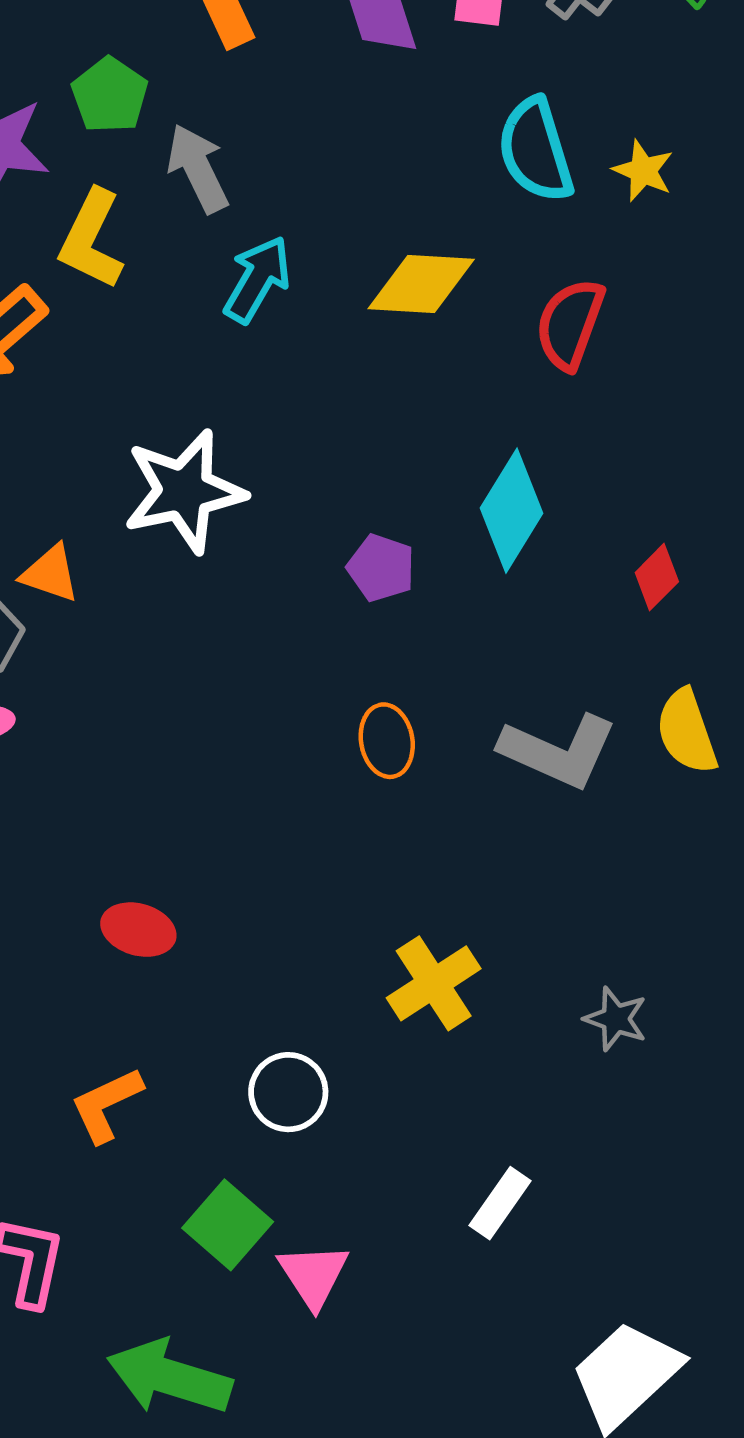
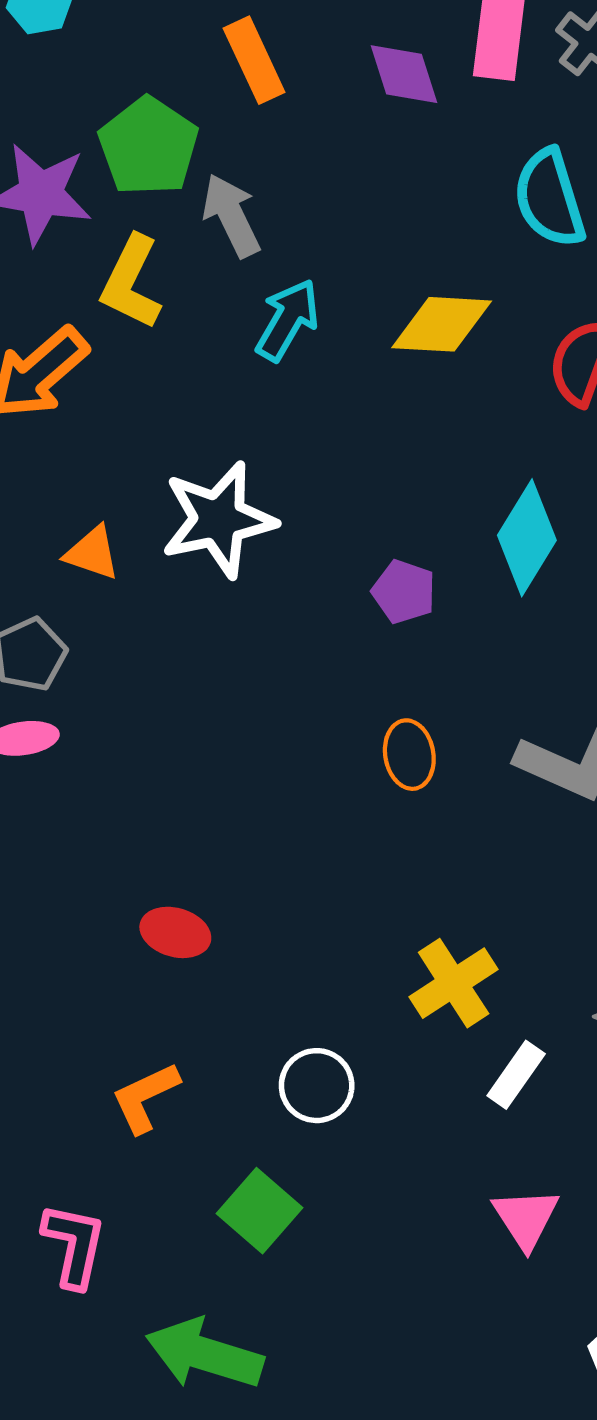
green pentagon: (110, 95) -> (148, 146), size x1.4
orange triangle: (50, 574) -> (92, 553), moved
white rectangle: (500, 1203) -> (516, 1075), moved
pink triangle: (313, 1275) -> (526, 1218), moved

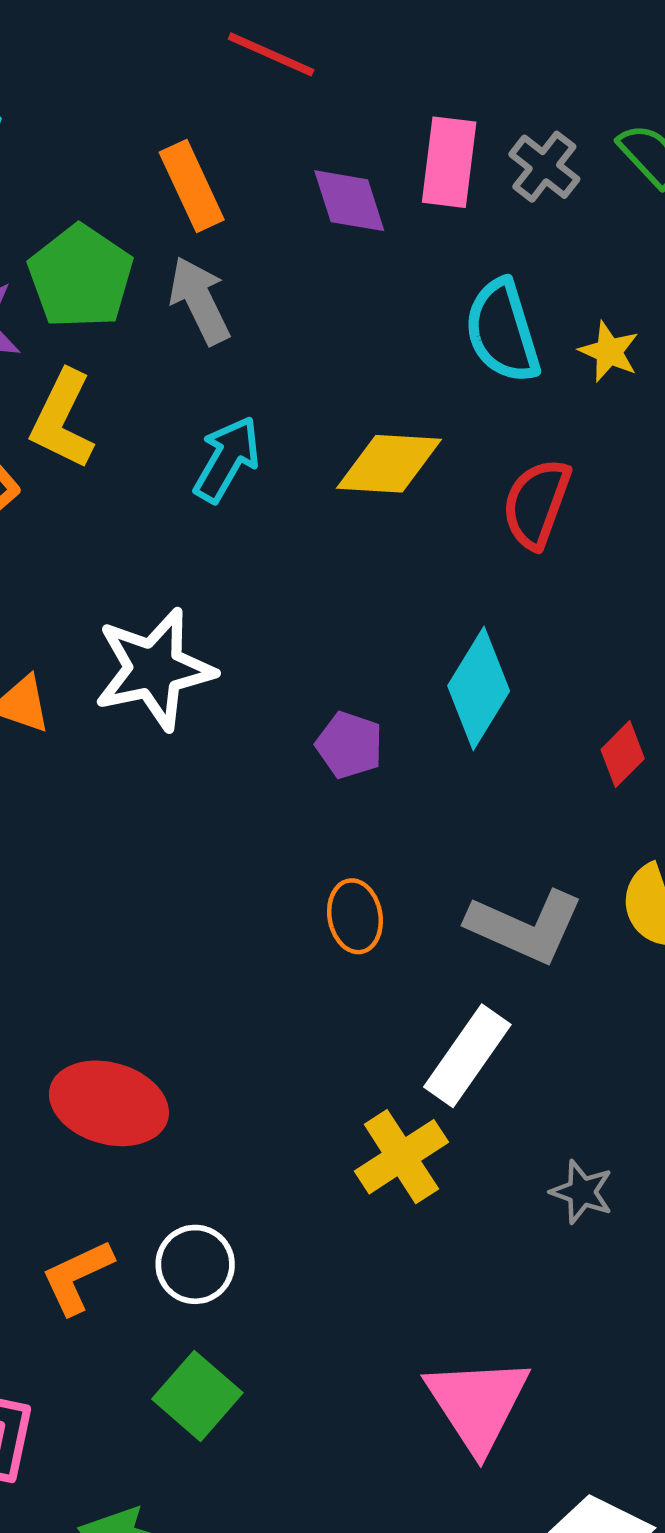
gray arrow: (231, 215) -> (200, 301), moved
red ellipse: (175, 932) -> (109, 1103), size x1.6
white rectangle: (516, 1075) -> (467, 1056), moved, size x1.4
white circle: (317, 1086) -> (195, 1264), moved
pink triangle: (526, 1218) -> (477, 1404), size x1.5

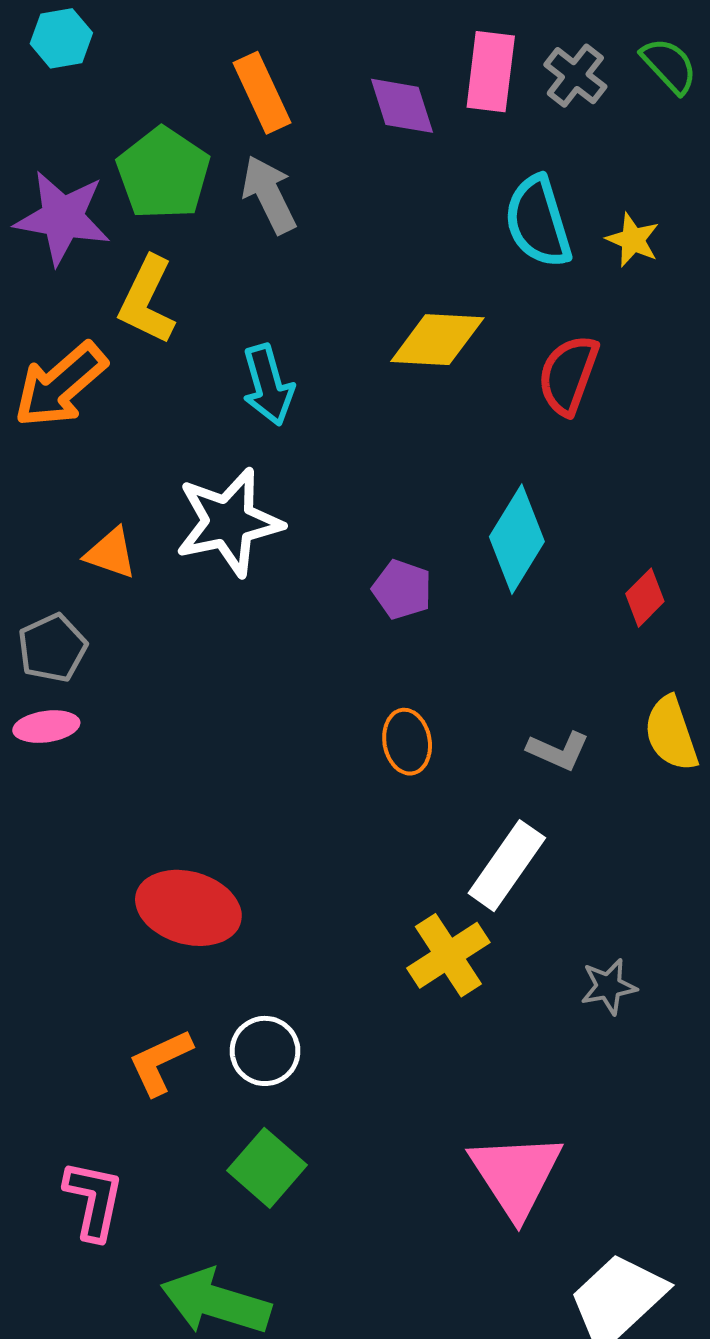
cyan arrow: (227, 459) -> (268, 385), moved, turned 134
gray L-shape: (525, 926) -> (558, 751), size x0.6
gray star: (582, 1192) -> (609, 986), turned -30

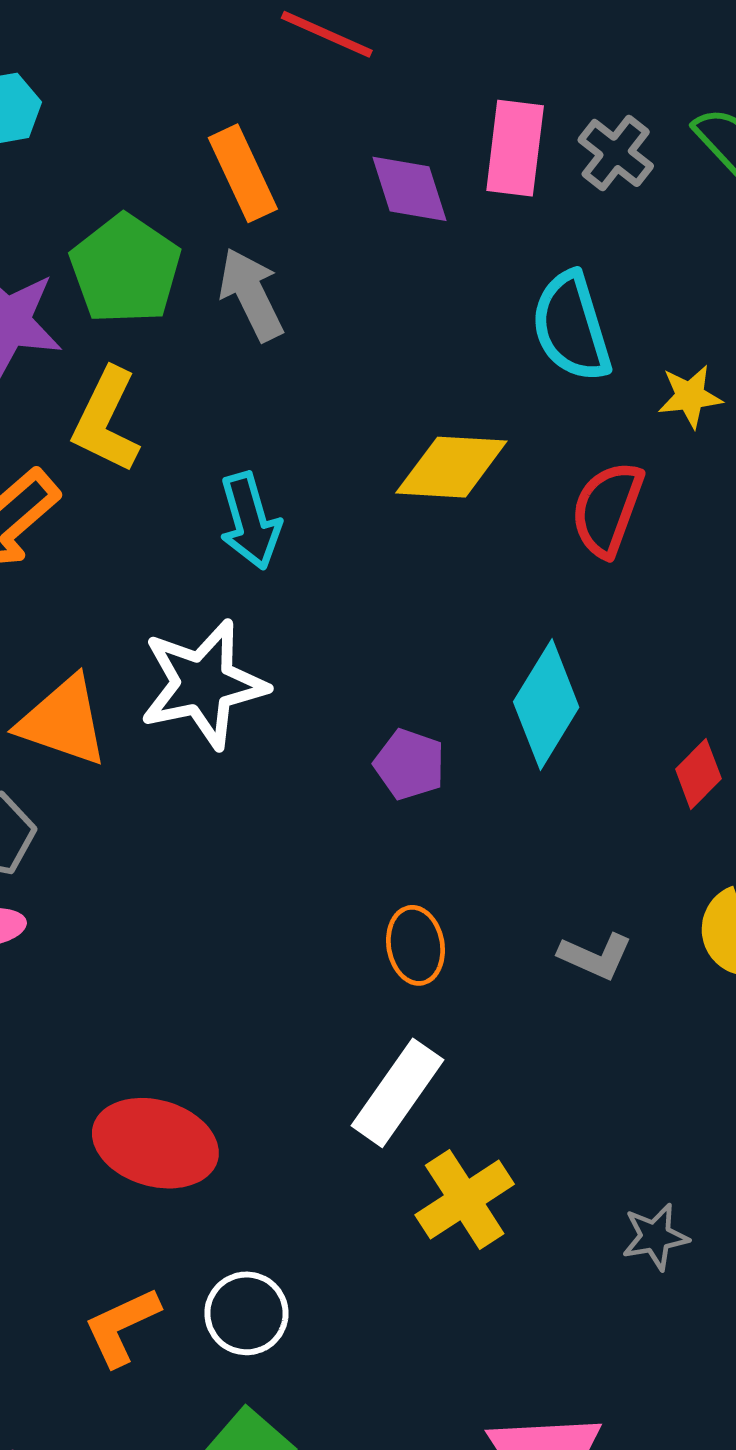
yellow star: (633, 240) -> (690, 396), moved, turned -30
orange triangle: (111, 553) -> (63, 721), size x1.5
white rectangle: (507, 866) -> (398, 1093), moved

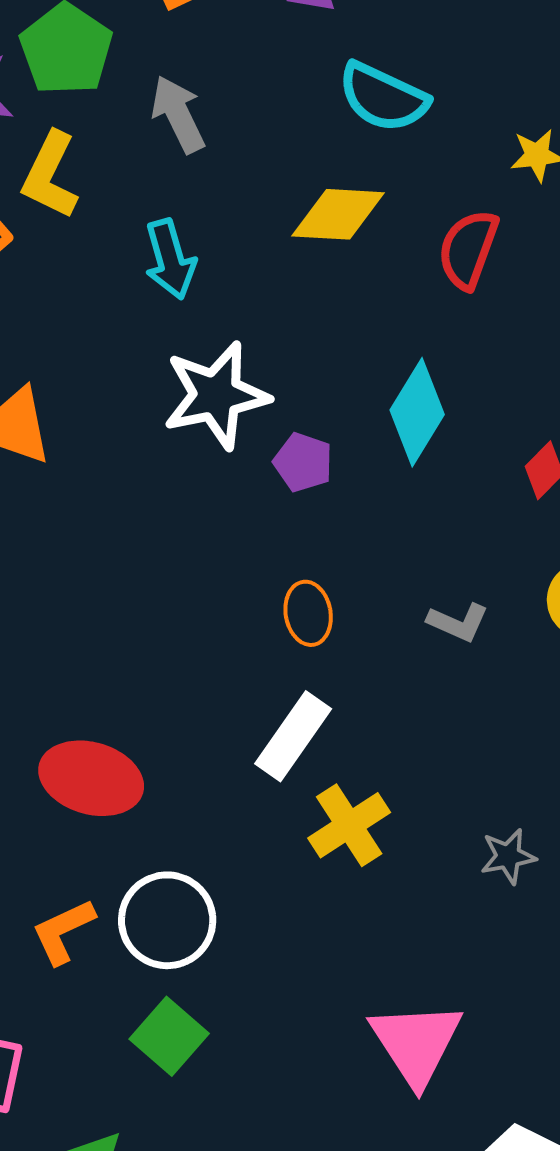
gray arrow: (251, 294) -> (178, 114), moved
cyan semicircle: (571, 327) -> (383, 97), moved, turned -48
white star: (203, 684) -> (216, 395), moved
white circle: (246, 1313) -> (167, 920), size x1.4

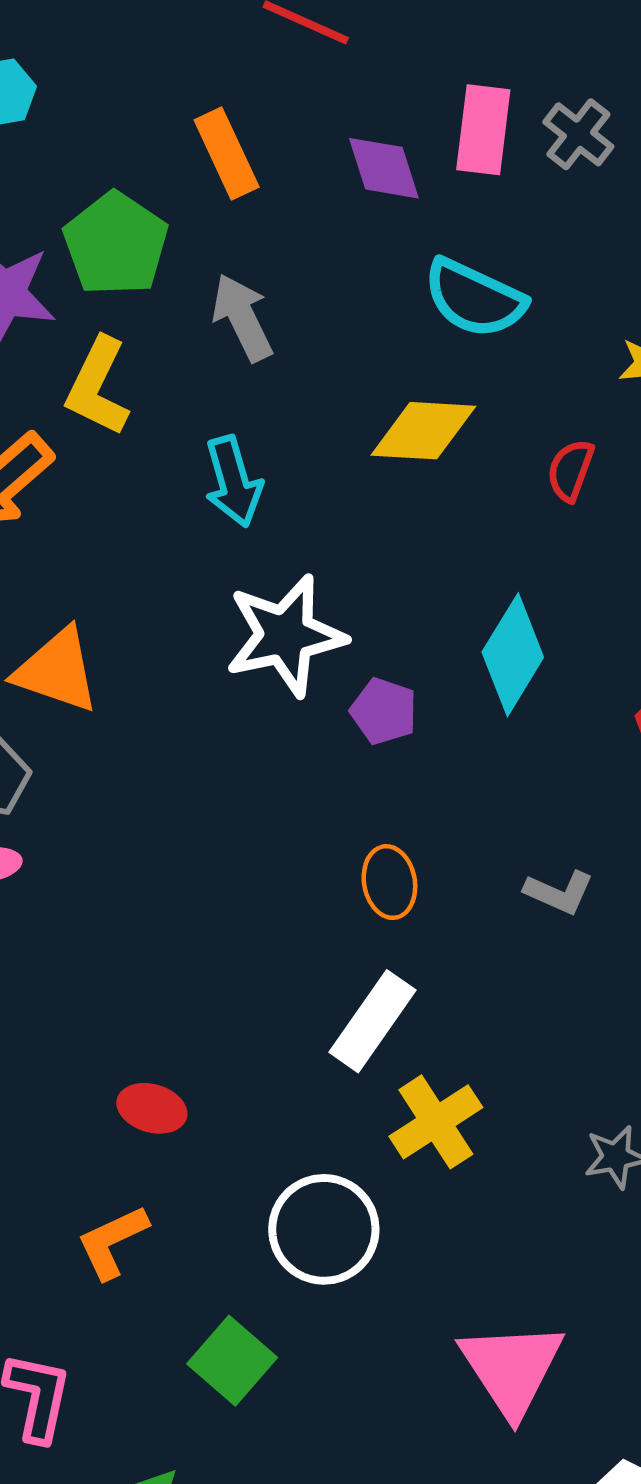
red semicircle: (468, 249) -> (570, 470), size x0.7
red ellipse: (91, 778) -> (152, 1108), moved, size x0.6
white circle: (167, 920) -> (324, 1229), moved

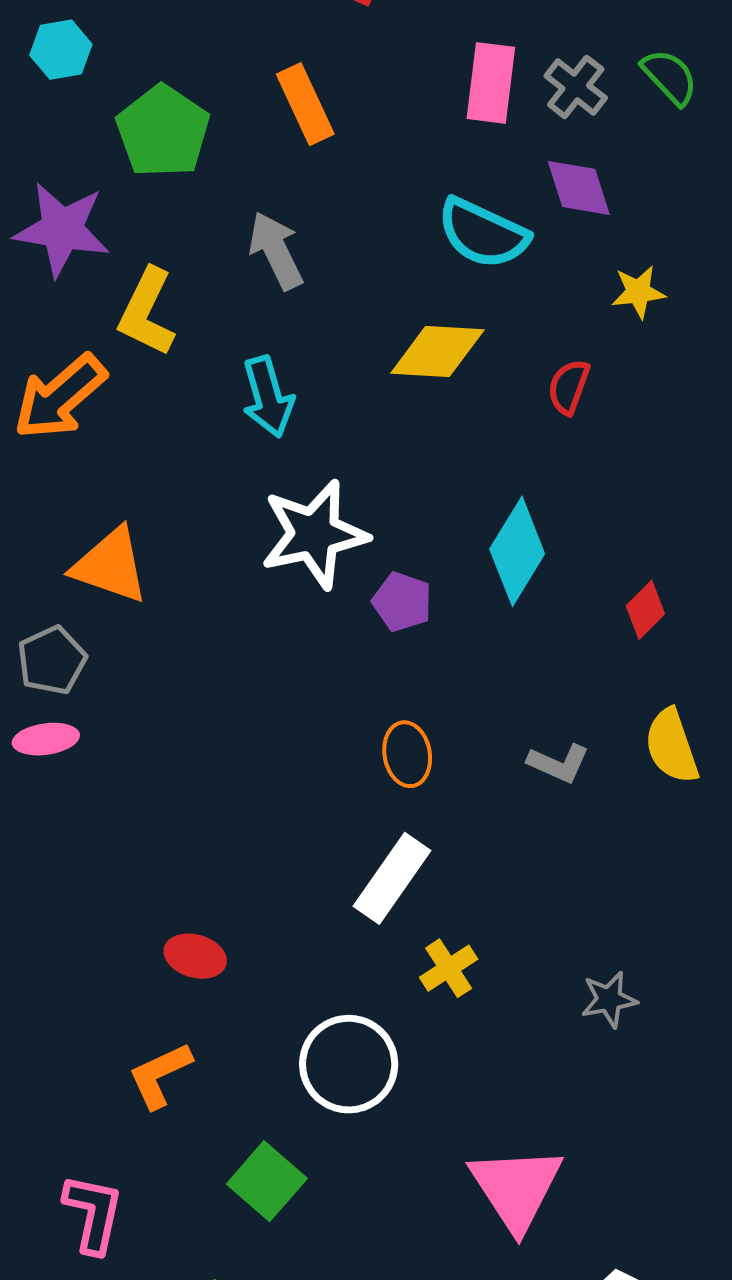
orange rectangle: (227, 154) -> (305, 104), moved
purple diamond: (384, 168) -> (579, 188), moved
green pentagon: (116, 244) -> (163, 131), moved
yellow cross: (436, 1122) -> (449, 968), size x0.7

